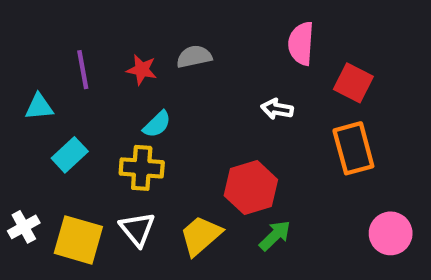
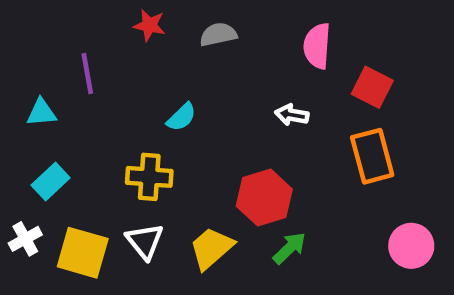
gray semicircle: (194, 57) -> (218, 34), moved
red star: (142, 70) -> (149, 25), moved
cyan semicircle: (157, 124) -> (182, 117), moved
cyan rectangle: (70, 155) -> (51, 181), moved

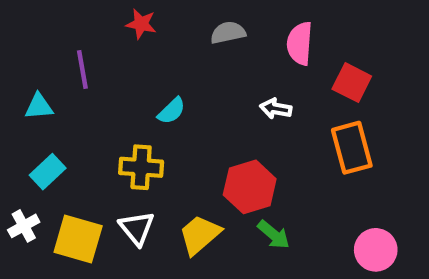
gray semicircle: (218, 34) -> (228, 33), moved
pink circle: (411, 246) -> (376, 250), moved
green arrow: (289, 248) -> (274, 235), turned 84

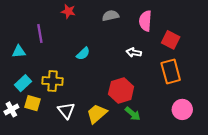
yellow cross: (141, 167) -> (53, 81), moved
yellow square: (78, 239) -> (32, 103), moved, size x0.7
pink circle: (376, 250) -> (182, 109), moved

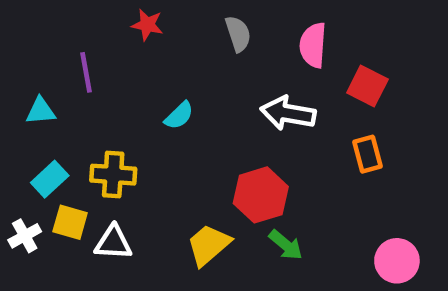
gray semicircle: (111, 16) -> (238, 34), turned 84
white arrow: (134, 53) -> (288, 113), size x1.6
orange rectangle: (171, 71) -> (367, 154), size x0.7
pink circle: (182, 109) -> (397, 261), moved
white triangle: (66, 111) -> (113, 243), moved, turned -48

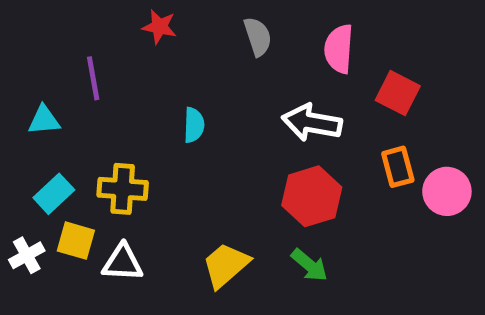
cyan semicircle: (179, 116) -> (194, 125), turned -44
red hexagon: (261, 195) -> (312, 196), moved
pink circle: (397, 261) -> (447, 191), moved

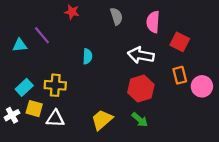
purple line: (93, 78) -> (42, 35), turned -30
cyan triangle: (44, 120) -> (20, 45), moved

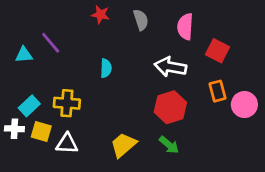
red star: (72, 12) -> (100, 14), moved
white cross: (12, 115) -> (14, 129), moved, turned 32

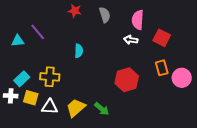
white arrow: (170, 67) -> (131, 40), moved, size x0.6
yellow trapezoid: (123, 145) -> (76, 108), moved
green arrow: (169, 145) -> (102, 109), moved

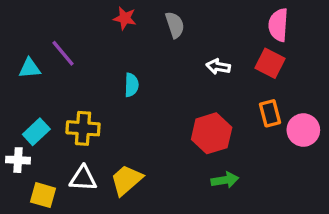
pink semicircle: (138, 20) -> (278, 25), moved
yellow square: (31, 98) -> (43, 195), moved
green arrow: (102, 109) -> (225, 180), moved, turned -49

